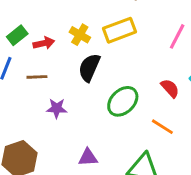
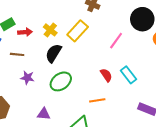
yellow rectangle: (119, 30) -> (78, 31), turned -35
green ellipse: (123, 101) -> (61, 81), moved
orange line: (162, 127) -> (97, 100), turned -49

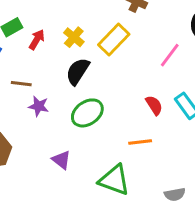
red arrow: (25, 32) -> (37, 40), turned -56
brown line: (17, 54) -> (21, 84), moved
purple triangle: (44, 114) -> (61, 160), turned 32

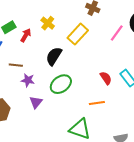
yellow cross: (74, 37) -> (48, 23), moved
pink line: (170, 55) -> (117, 33), moved
purple triangle: (61, 160) -> (36, 102), moved, turned 32

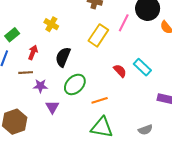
yellow rectangle: (78, 34) -> (98, 35), moved
red arrow: (26, 35) -> (33, 52), moved
orange line: (97, 103) -> (100, 100), moved

